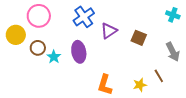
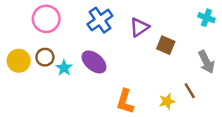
purple triangle: (109, 31) -> (139, 27), moved
yellow circle: (16, 35) -> (19, 61), moved
purple ellipse: (79, 52) -> (94, 62), turned -40

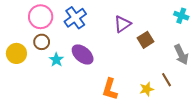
blue cross: (100, 20) -> (75, 18), moved
brown square: (166, 45) -> (146, 40), turned 35
brown circle: (45, 57) -> (42, 42), moved

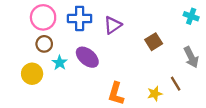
blue cross: (75, 18) -> (80, 18), turned 35
purple triangle: (122, 24) -> (113, 25), moved
yellow circle: (16, 53) -> (32, 74), moved

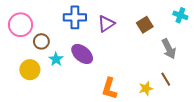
pink circle: (43, 17) -> (20, 25), moved
brown square: (154, 42) -> (145, 25), moved
gray arrow: (191, 57) -> (169, 49), moved

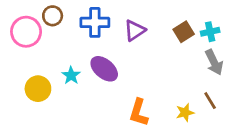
cyan cross: (180, 15) -> (210, 32), moved, turned -32
brown circle: (41, 41) -> (53, 16), moved

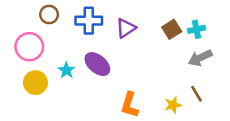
pink circle: (26, 32) -> (29, 47), moved
gray arrow: (214, 62) -> (200, 58), turned 90

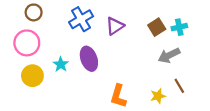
brown circle: (49, 14) -> (34, 12), moved
blue cross: (89, 21) -> (81, 19), turned -30
gray arrow: (200, 58) -> (169, 55), moved
purple ellipse: (97, 64) -> (89, 59), turned 30

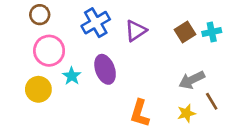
pink circle: (27, 43) -> (49, 51), moved
gray arrow: (169, 55) -> (192, 80), moved

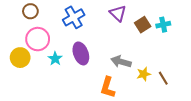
purple triangle: (136, 31) -> (118, 13), moved, turned -42
gray arrow: (192, 80) -> (121, 62), moved, turned 42
yellow circle: (38, 89) -> (20, 58), moved
yellow star: (186, 113) -> (144, 74), moved

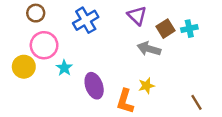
purple ellipse: (81, 53) -> (94, 86), moved
gray arrow: (121, 62) -> (149, 49), moved
yellow star: (144, 74) -> (146, 86), moved
brown line: (163, 78) -> (196, 102), moved

